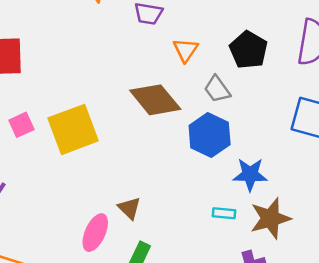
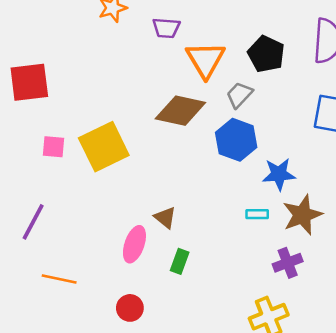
orange triangle: (186, 50) -> (205, 60), size x1.6
gray trapezoid: (217, 89) -> (239, 95), turned 84
brown diamond: (155, 100) -> (180, 111), turned -33
pink square: (21, 125) -> (54, 147), turned 35

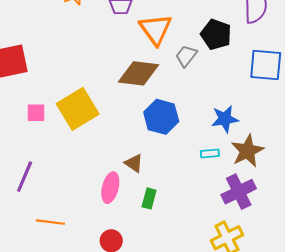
black pentagon: (266, 54) -> (216, 35), moved
blue hexagon: (236, 140) -> (161, 117), moved
purple cross: (288, 263) -> (239, 192), size x1.4

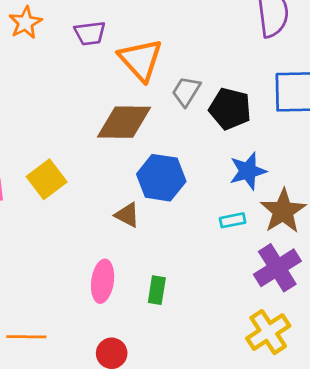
black pentagon: (216, 35) -> (230, 109), moved
yellow square: (78, 109) -> (47, 179), size x0.7
brown triangle: (134, 163) -> (127, 215), moved

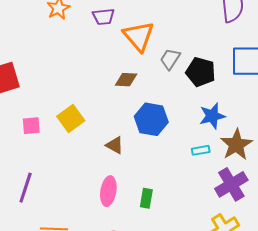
brown diamond: (124, 122) -> (126, 80), size x0.6
brown triangle: (127, 215) -> (115, 145), moved

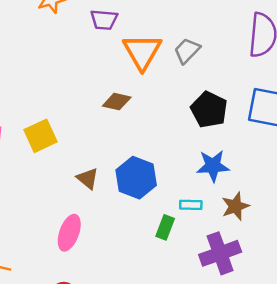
gray trapezoid: (170, 59) -> (187, 51), moved
blue hexagon: (151, 119) -> (136, 178), moved
brown star: (236, 145) -> (235, 206), size x0.7
green rectangle: (146, 198) -> (165, 227), moved

